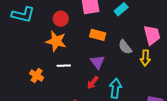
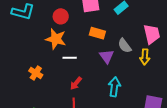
purple triangle: (98, 62) -> (107, 56), moved
white line: (64, 66) -> (70, 58), moved
red arrow: (93, 83) -> (76, 83), moved

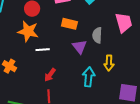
gray semicircle: (125, 46) -> (97, 35), turned 42
yellow arrow: (145, 57) -> (109, 63), moved

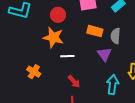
gray semicircle: (97, 35) -> (116, 36), moved
red arrow: (50, 75) -> (74, 82), turned -80

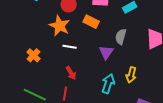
orange rectangle: (95, 31) -> (91, 22), moved

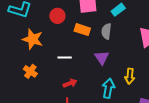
orange star: (60, 26) -> (33, 39), moved
gray semicircle: (121, 37) -> (106, 31), moved
red arrow: (71, 73) -> (70, 83), turned -72

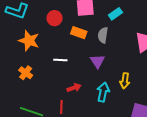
red arrow: (70, 83) -> (74, 88), moved

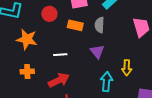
orange cross: (26, 73) -> (27, 71), turned -32
red arrow: (74, 88) -> (59, 80), moved, size x1.5

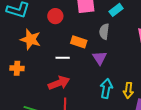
orange rectangle: (75, 25) -> (79, 42), moved
yellow arrow: (127, 68) -> (128, 90), moved
orange cross: (27, 71) -> (17, 68), moved

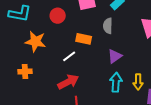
white line: (63, 58) -> (69, 56), turned -32
purple triangle: (100, 58) -> (115, 56), moved, turned 35

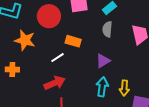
red circle: (58, 16) -> (49, 16), size x1.5
gray semicircle: (108, 26) -> (107, 29), moved

